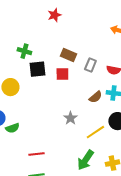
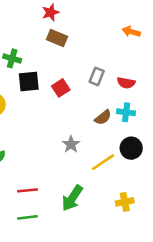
brown rectangle: (68, 55) -> (57, 38), moved
red square: (62, 74) -> (61, 88), turned -32
green arrow: (85, 160) -> (72, 198), moved

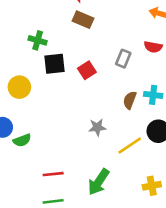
red semicircle: (126, 83) -> (153, 47), moved
brown semicircle: (103, 117) -> (130, 100), turned 150
gray star: (71, 144) -> (97, 127), turned 30

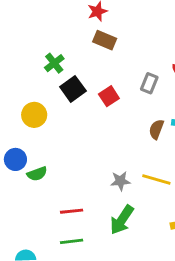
green cross: (38, 40) -> (54, 63), turned 36
black square: (54, 64) -> (73, 89), turned -30
gray star: (97, 127) -> (120, 181), moved
yellow line: (130, 146) -> (156, 180), turned 50

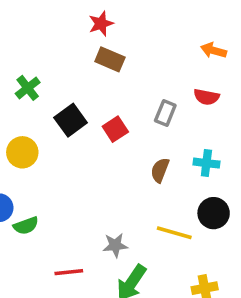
green cross: (54, 63) -> (28, 88), moved
brown semicircle: (156, 129) -> (160, 170), moved
gray star: (120, 181) -> (115, 245), moved

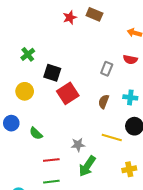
brown rectangle: (110, 59) -> (94, 14), moved
black square: (71, 120) -> (52, 73), turned -36
red square: (115, 129) -> (68, 93), moved, size x1.5
green semicircle: (26, 226) -> (36, 133), moved, turned 64

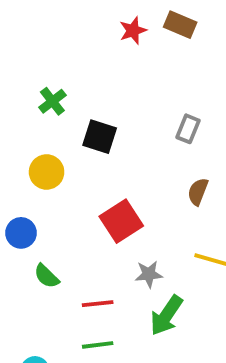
gray rectangle: (107, 69) -> (188, 129), moved
red square: (68, 93) -> (121, 221), moved
green semicircle: (36, 133) -> (47, 276), moved

